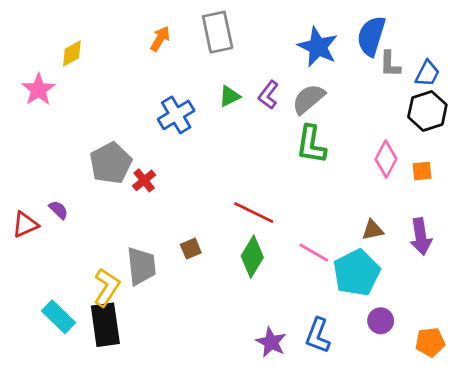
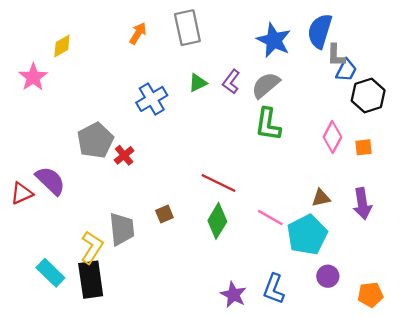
blue trapezoid: (427, 73) -> (346, 70), moved
purple semicircle: (59, 210) -> (50, 181), size x1.8

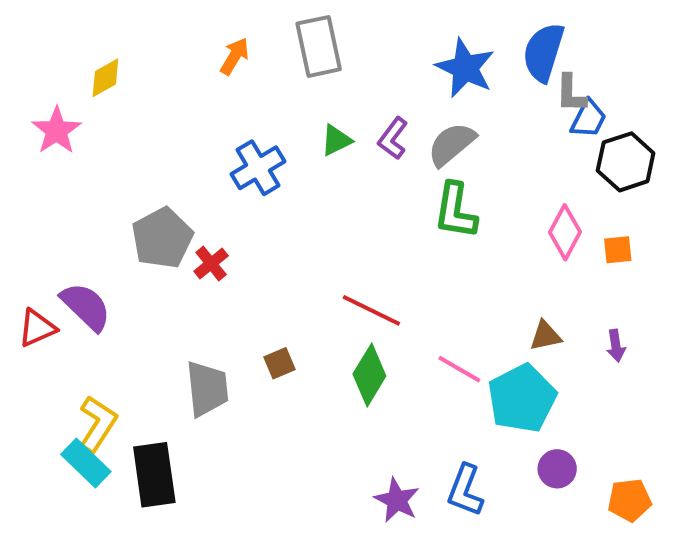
purple arrow: (362, 204) -> (616, 346), size x0.6
yellow L-shape: (92, 247) -> (98, 424), moved

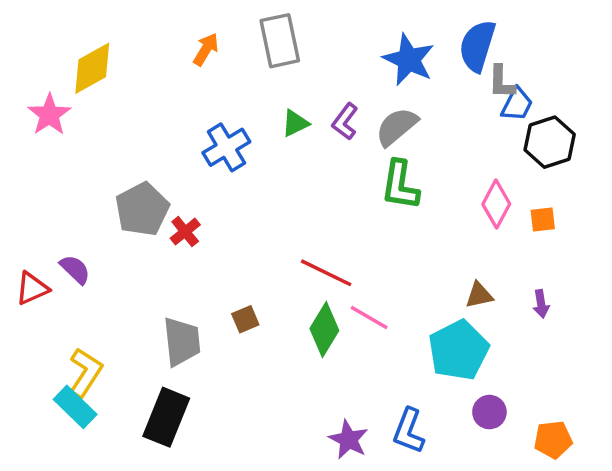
yellow diamond: (105, 78) -> (92, 68), size x1.5
purple semicircle: (86, 307) -> (75, 269), size x0.7
pink line: (459, 369) -> (369, 318), moved
black rectangle: (154, 475) -> (166, 417), moved, turned 30

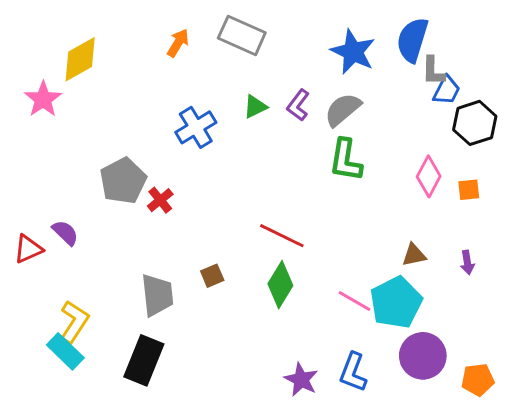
gray rectangle: (280, 41) -> (242, 35), turned -54
pink line: (369, 318) -> (355, 301), moved
purple circle: (489, 412) -> (423, 356), size x1.6

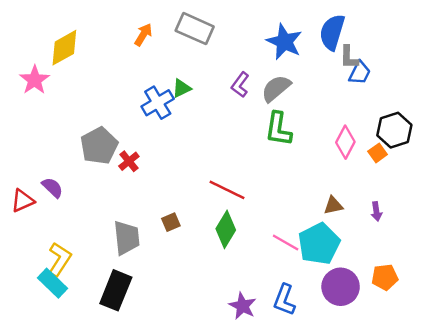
green triangle: (255, 107) -> (182, 88), moved
black hexagon: (475, 123) -> (394, 130), moved
orange square: (469, 190) -> (378, 153), turned -30
orange pentagon: (478, 380) -> (385, 277), moved

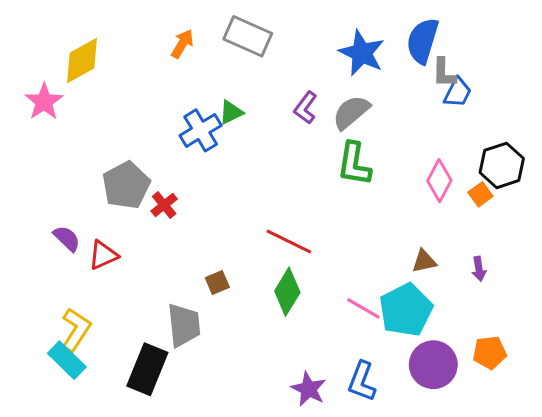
red triangle: (23, 201) -> (103, 255), moved
gray trapezoid: (127, 238) -> (184, 325), moved

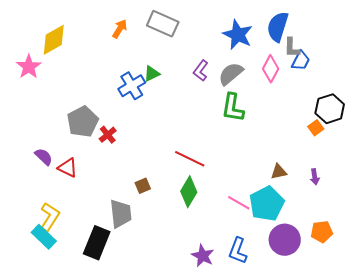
pink diamond: (439, 181) -> (271, 69), moved
red triangle: (103, 255) -> (68, 168), turned 50

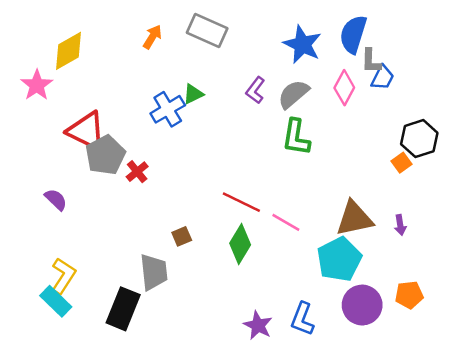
red triangle: (68, 168) -> (86, 131), moved, size x1.6
brown triangle: (279, 172) -> (354, 219), size x1.8
pink line: (239, 203) -> (286, 222), moved

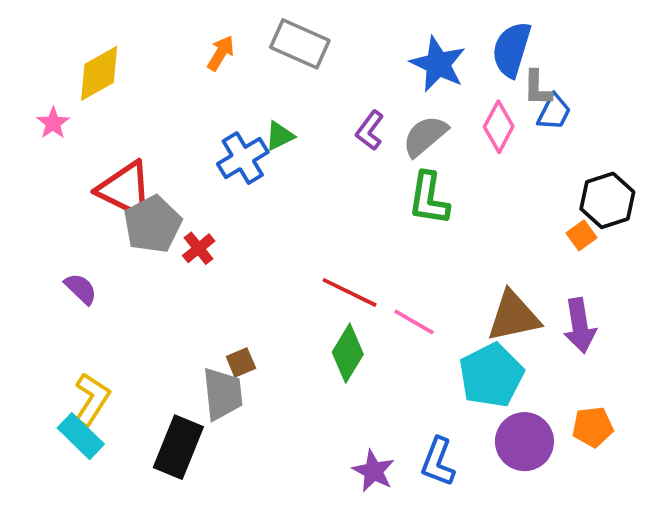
pink star: (37, 85) -> (53, 123), size x0.7
purple arrow: (400, 225) -> (580, 326), size x1.8
brown square: (182, 236) -> (241, 362), moved

